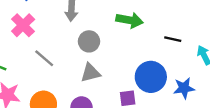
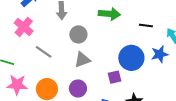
blue star: (184, 88) -> (160, 54), moved

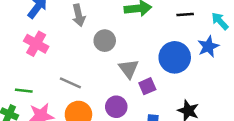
gray line: (44, 52) -> (70, 83), moved
gray triangle: (82, 60) -> (129, 69), moved, turned -36
purple square: (115, 77) -> (147, 86), moved

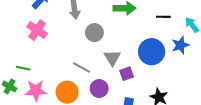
gray line: (70, 83) -> (82, 67), moved

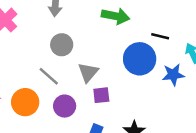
gray circle: (94, 33) -> (62, 45), moved
blue circle: (152, 52) -> (140, 59), moved

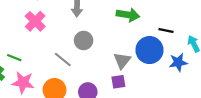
gray triangle: (88, 72) -> (122, 61), moved
gray line: (49, 76) -> (63, 59), moved

